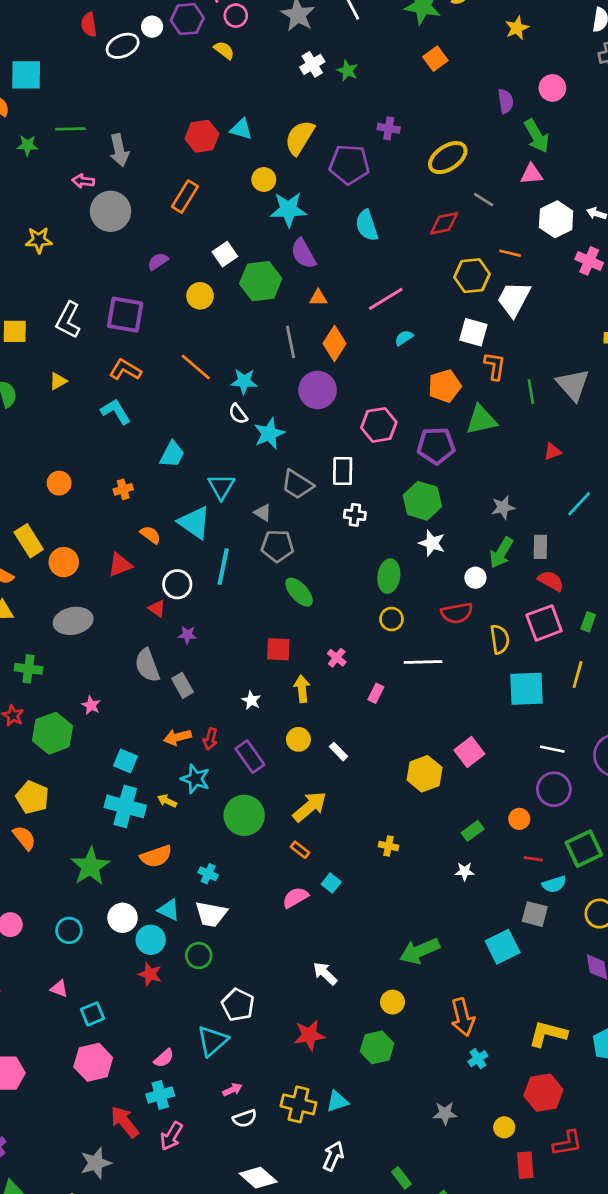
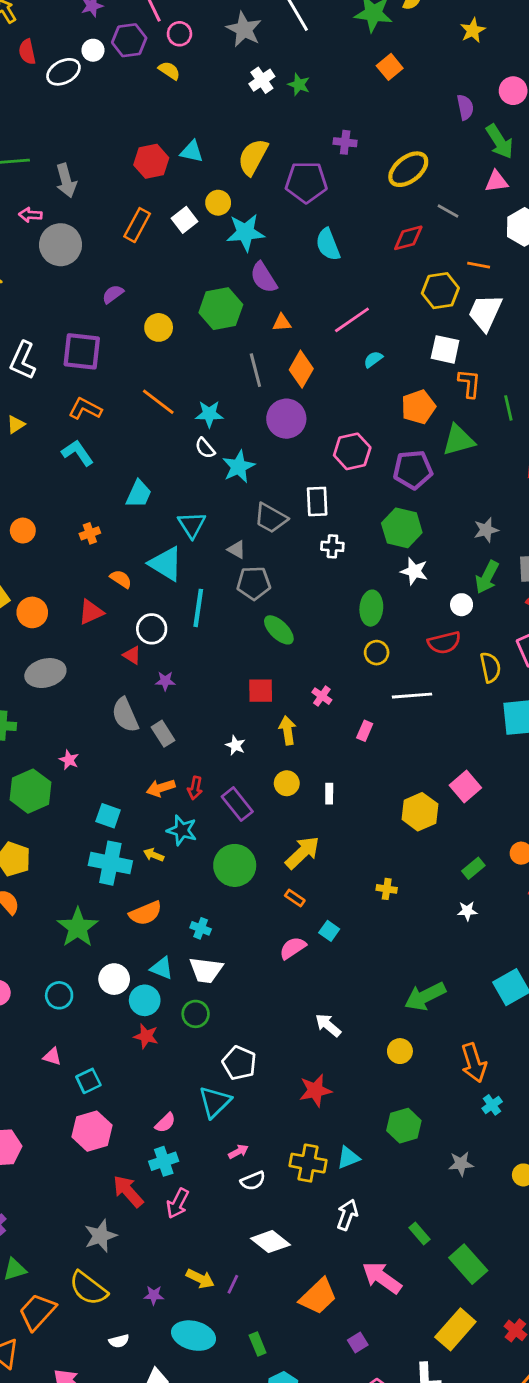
white square: (225, 254) -> (185, 220), moved
white rectangle: (339, 752) -> (329, 794), turned 48
green hexagon: (377, 1047) -> (404, 1126), moved

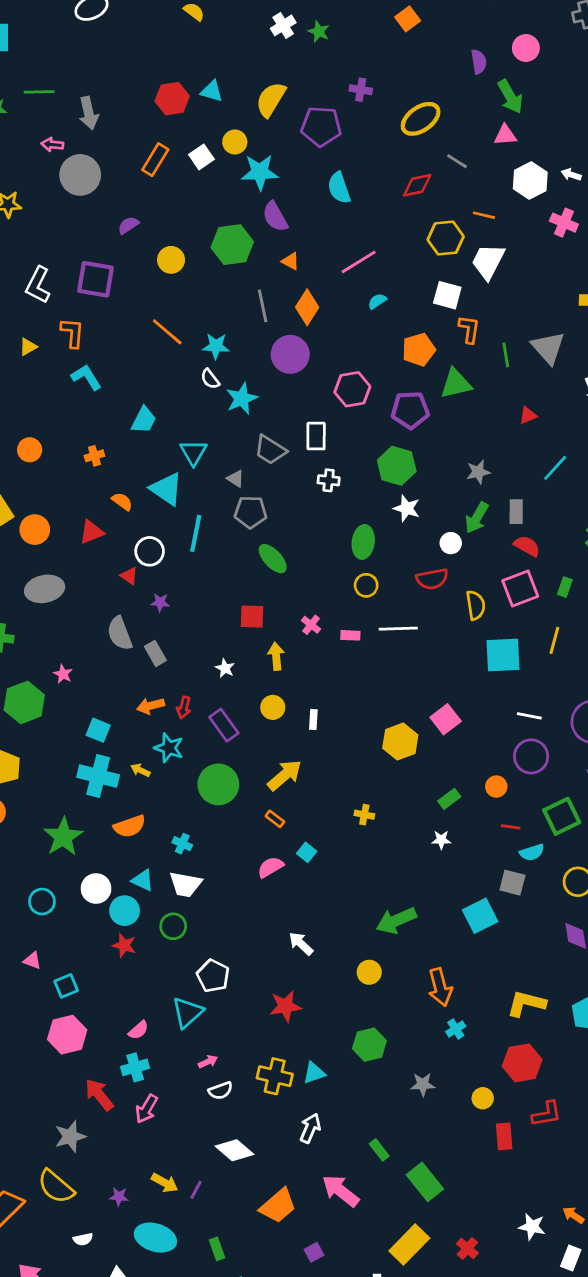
orange triangle: (282, 323) -> (291, 261), turned 30
orange L-shape: (85, 409) -> (72, 333), moved, turned 64
pink rectangle: (365, 731) -> (350, 635), moved, turned 66

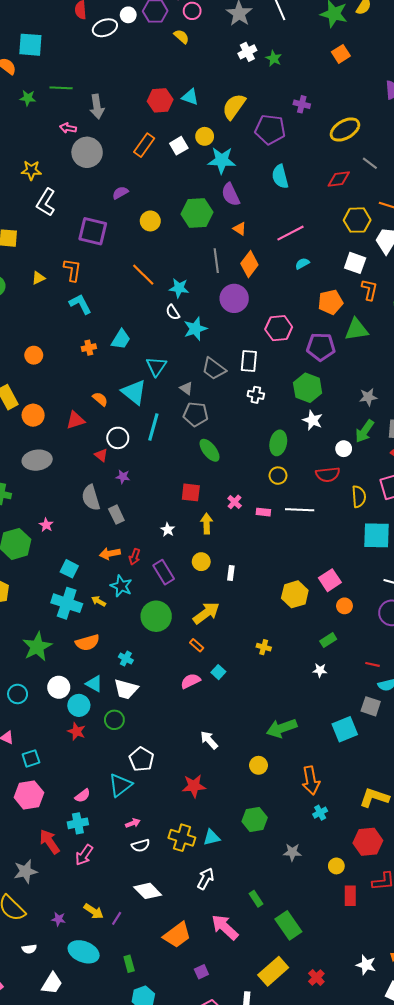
white L-shape: (38, 285) -> (46, 202), moved
orange cross: (94, 456) -> (89, 348), moved
orange circle: (496, 787) -> (344, 606), moved

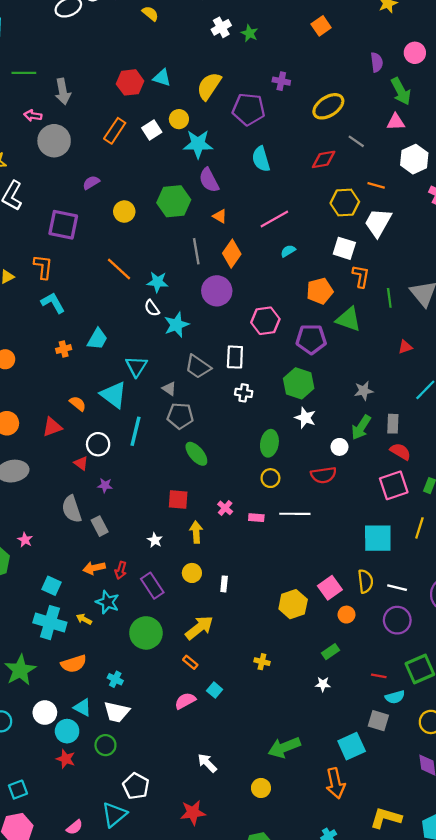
green triangle: (356, 330) -> (348, 319), turned 30
yellow semicircle: (359, 497) -> (365, 581), moved
orange arrow: (311, 780) -> (335, 783), moved

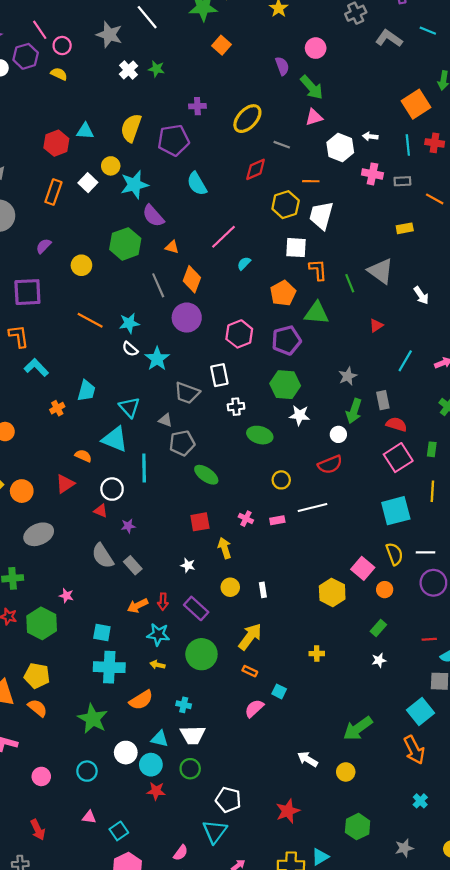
green ellipse: (269, 443) -> (260, 435), moved, turned -70
yellow arrow: (84, 619) -> (157, 665), moved
white arrow: (207, 763) -> (308, 759), moved

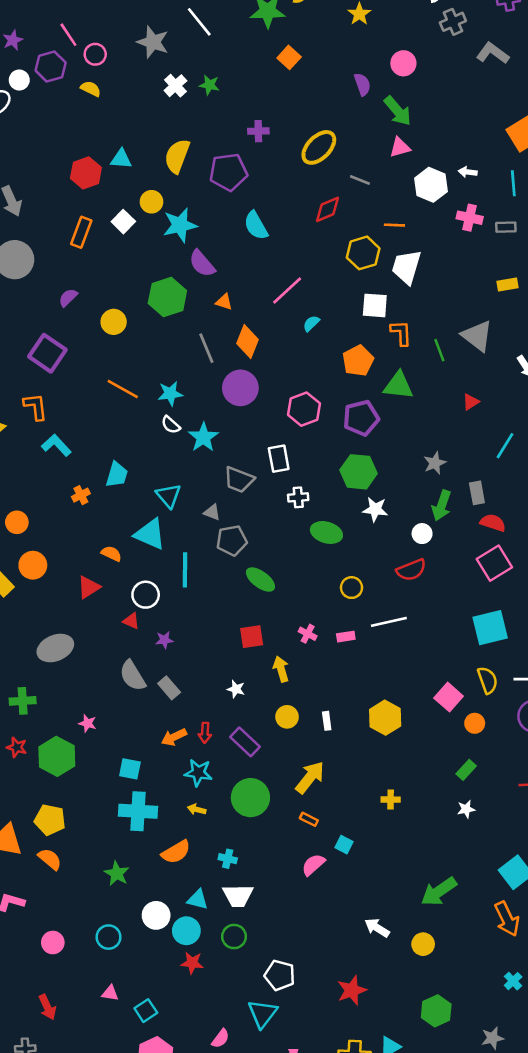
purple square: (27, 292) -> (47, 353), turned 36
orange circle: (22, 491) -> (33, 565), moved
yellow hexagon: (332, 592) -> (385, 718), moved
green star: (93, 719) -> (117, 873), size x0.7

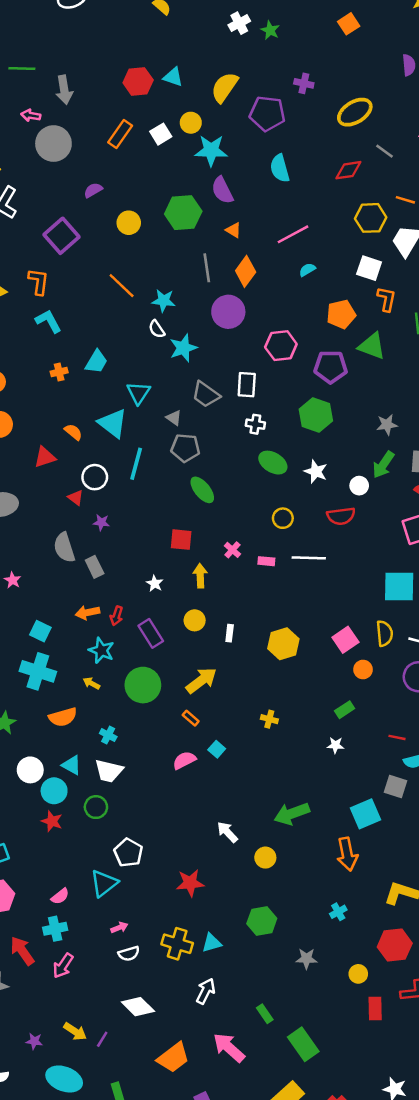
white star: (375, 509) -> (316, 472), moved

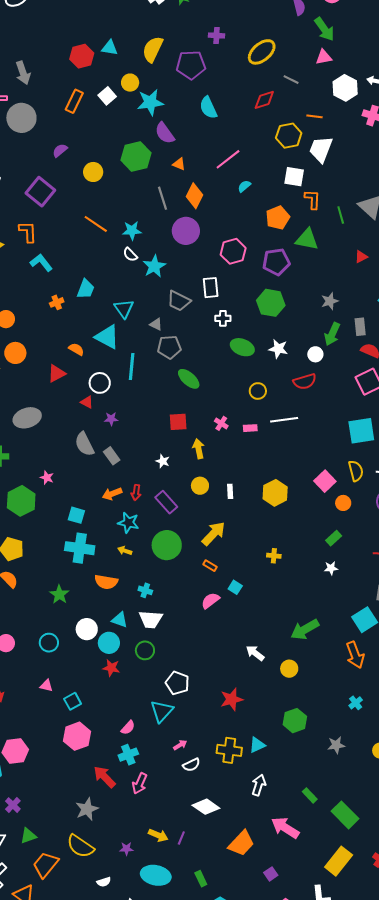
orange semicircle: (63, 717) -> (106, 582), turned 35

